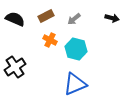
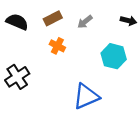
cyan hexagon: (76, 49) -> (114, 56), moved

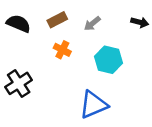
cyan hexagon: (114, 56) -> (108, 60), moved

